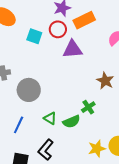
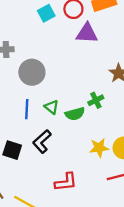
cyan square: (34, 36) -> (46, 13), turned 35
blue line: (19, 125) -> (27, 109), moved, turned -30

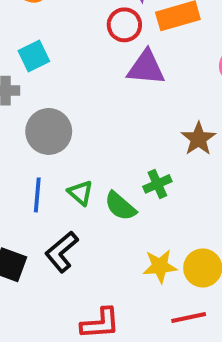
cyan square: (46, 13) -> (34, 56), moved
green semicircle: (75, 114) -> (120, 206), turned 54

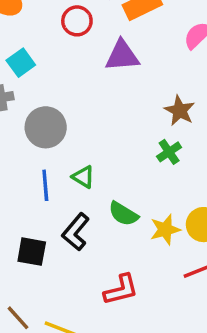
red circle: (124, 25) -> (77, 21), moved
green cross: (157, 184) -> (169, 152), moved
green semicircle: (120, 206) -> (123, 214), moved

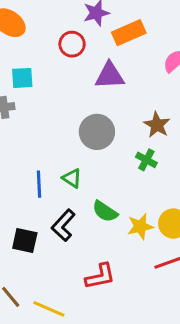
cyan square: (21, 63) -> (22, 78), turned 30
gray circle: (46, 127) -> (97, 132), moved
green cross: (169, 152) -> (146, 160), turned -30

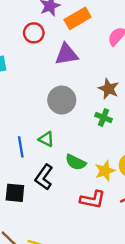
red L-shape: (100, 276) -> (93, 200), moved, turned 30

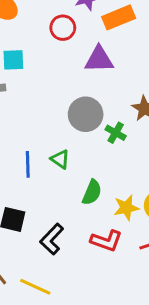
green cross: (104, 118) -> (116, 133), moved
green semicircle: (76, 162) -> (92, 192), turned -102
black L-shape: (44, 177) -> (52, 239), moved

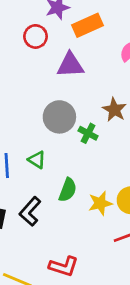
black L-shape: (52, 239) -> (30, 211), moved
red L-shape: (106, 241) -> (64, 266), moved

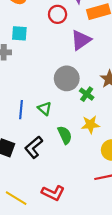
purple triangle: (70, 65) -> (81, 40), turned -40
green semicircle: (68, 190) -> (65, 135), turned -54
yellow star: (100, 203) -> (90, 124), moved

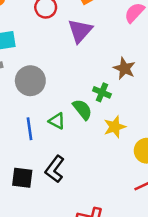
gray circle: (67, 78) -> (30, 81), moved
green semicircle: (65, 135) -> (82, 109), moved

